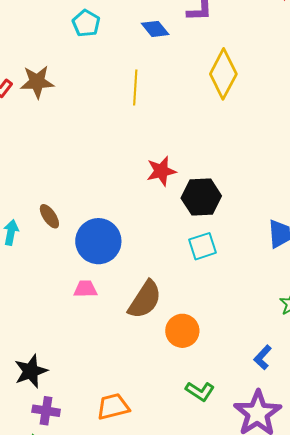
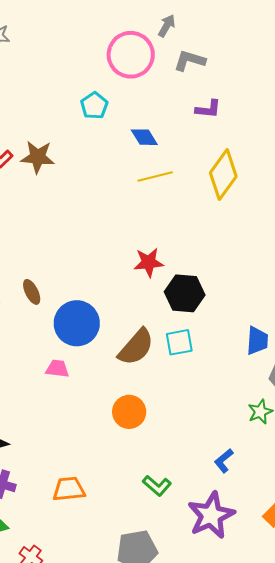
blue diamond: (155, 29) -> (144, 137), moved
yellow line: (135, 87) -> (155, 177), moved, turned 64
brown semicircle: (145, 300) -> (136, 347), moved
orange circle: (182, 331) -> (129, 412), moved

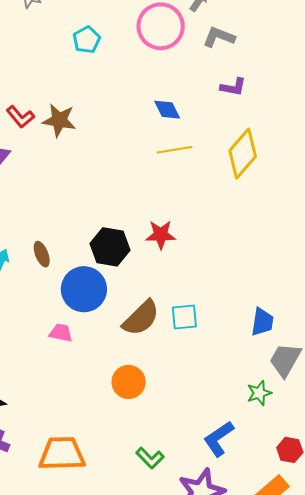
cyan pentagon: (94, 106) -> (87, 40), moved
black hexagon: (185, 293) -> (110, 247), moved
blue L-shape: (224, 461) -> (219, 439), size x1.5
orange trapezoid: (69, 489) -> (62, 454), size x1.4

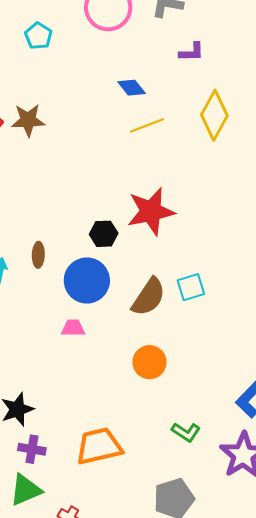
red star: (161, 235) -> (151, 211), size x1.6
black hexagon: (110, 247) -> (104, 234), size x0.7
brown ellipse: (42, 254) -> (38, 255), turned 35

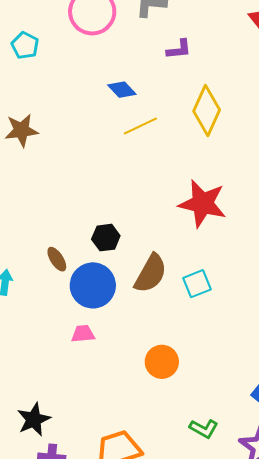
red star: (151, 211) -> (202, 204), moved, turned 30
brown ellipse: (38, 255) -> (57, 259), moved, turned -30
brown semicircle: (149, 297) -> (151, 273), moved

